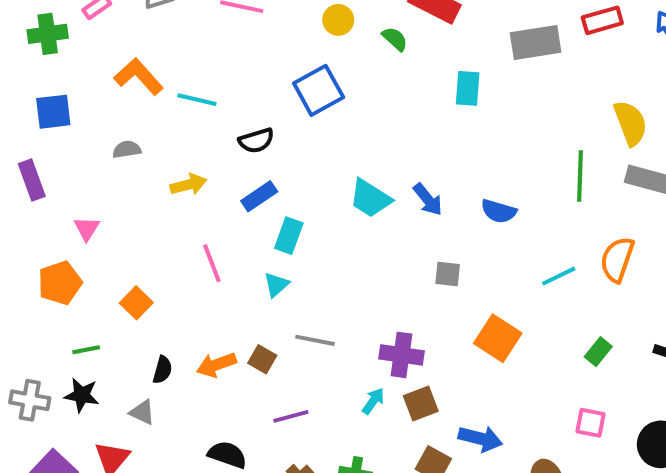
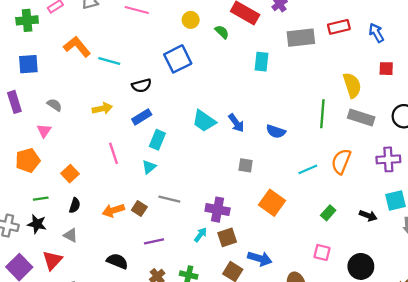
gray semicircle: (127, 149) -> (54, 105), moved, turned 40
black semicircle: (162, 370) -> (75, 205), moved

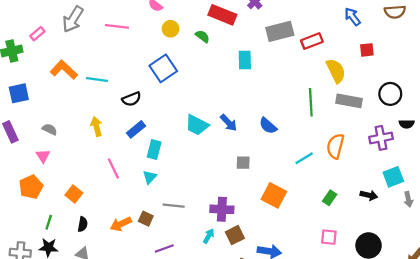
red rectangle: (339, 27) -> (312, 41), moved
yellow arrow: (102, 108) -> (96, 127), turned -84
blue semicircle: (276, 131) -> (268, 126), turned 30
green line: (41, 199) -> (49, 222), turned -56

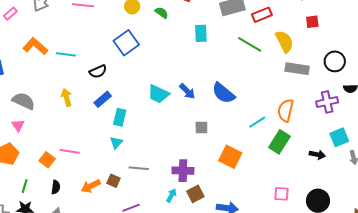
green line: (311, 102) -> (250, 44), moved, turned -55
blue semicircle: (268, 126) -> (223, 93), size x1.4
gray semicircle: (50, 129) -> (24, 101), size x1.6
pink line: (113, 169) -> (70, 151), moved, turned -54
green rectangle: (330, 198) -> (279, 142), moved, size x1.6

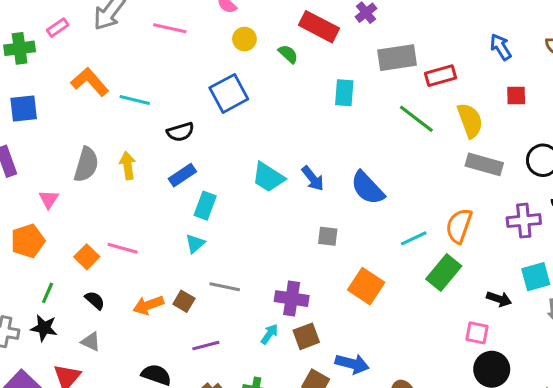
gray semicircle: (24, 101) -> (86, 165), moved, turned 75
black semicircle: (56, 187) -> (95, 300), turned -64
pink square: (282, 194) -> (477, 333), moved

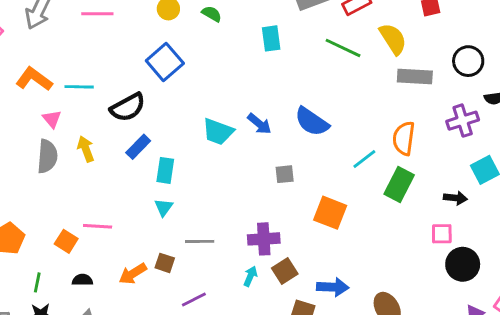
black semicircle: (180, 132) -> (128, 107), size x1.4
pink triangle: (49, 199) -> (52, 119), moved
black semicircle: (95, 300) -> (82, 280), turned -30

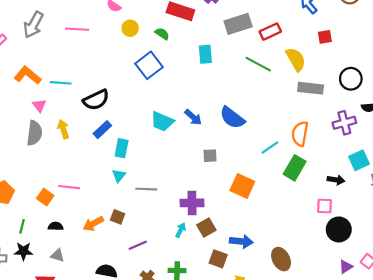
blue square: (165, 62) -> (149, 65), moved
gray line: (200, 241) -> (146, 189), moved

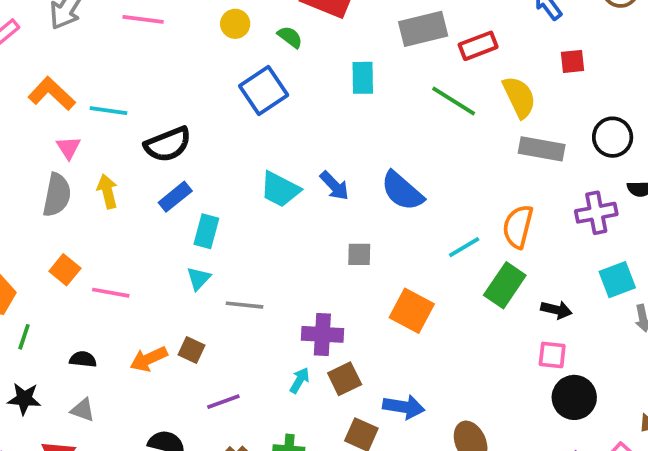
black arrow: (336, 180) -> (556, 310), moved
orange square: (45, 197) -> (65, 270), moved
green line: (22, 226) -> (24, 337), moved

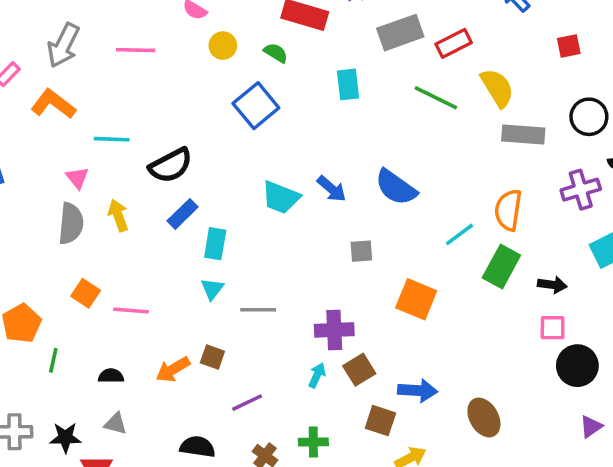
red square: (572, 61) -> (569, 46), moved
orange L-shape: (52, 94) -> (53, 104), moved
black star: (24, 399) -> (65, 438), moved

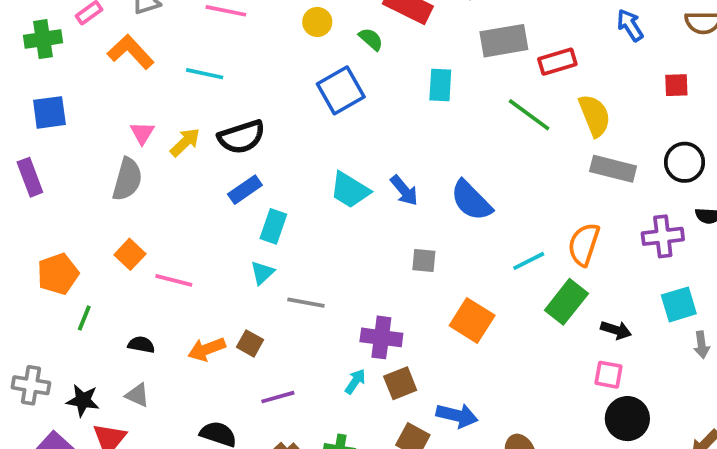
cyan line: (112, 139) -> (205, 74), moved
yellow arrow: (118, 215) -> (185, 142), moved, turned 56

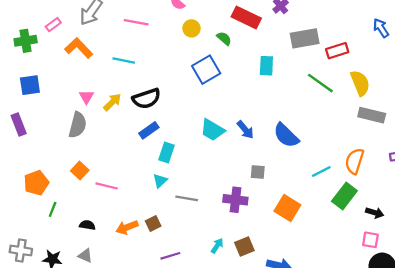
purple cross: (381, 337) -> (235, 200), moved
brown square: (250, 343) -> (153, 224), turned 35

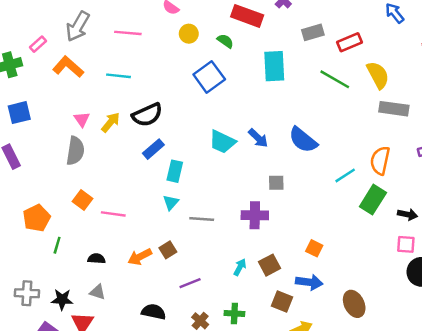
gray rectangle: (305, 38) -> (313, 32), size x0.7
cyan rectangle: (266, 66) -> (274, 66), size x1.4
orange square: (287, 208) -> (314, 248), moved, size x0.6

